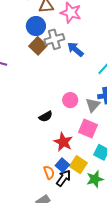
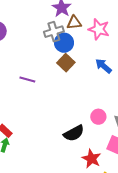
gray cross: (54, 39) -> (54, 32), moved
black semicircle: (46, 117) -> (74, 133), size x1.5

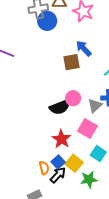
brown square: (66, 63) -> (72, 62), moved, turned 30
black semicircle: (74, 133) -> (60, 107), moved

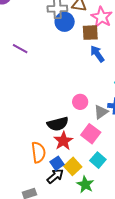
brown square: (72, 62) -> (90, 33), moved
black semicircle: (60, 107) -> (58, 124), moved
orange semicircle: (44, 168) -> (38, 152), moved, size x1.5
green star: (89, 179) -> (85, 184), turned 30

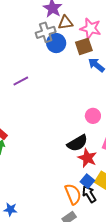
purple line: (20, 49) -> (21, 81), turned -42
orange semicircle: (38, 152) -> (73, 194), moved
black arrow: (55, 176) -> (89, 194), turned -66

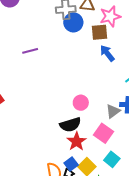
pink star: (91, 28) -> (110, 16), turned 30
pink circle: (93, 116) -> (81, 103), moved

